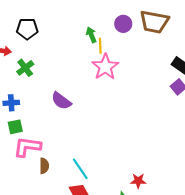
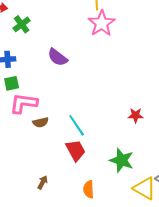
brown semicircle: (44, 166) -> (41, 122), turned 77
red star: (138, 181) -> (136, 115), moved

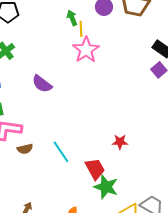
red trapezoid: (76, 150) -> (95, 169), moved

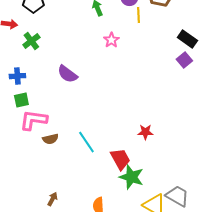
yellow line: (81, 29) -> (138, 15), moved
pink star: (86, 50) -> (111, 40), size x0.6

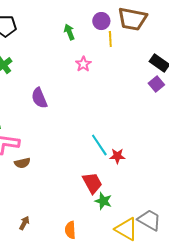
purple semicircle: (67, 74) -> (39, 98), turned 30
cyan line: (86, 142) -> (99, 145), moved
green star: (131, 177) -> (103, 201), size x0.7

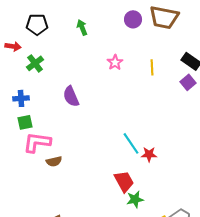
green arrow: (69, 32) -> (82, 27), moved
yellow line: (110, 39) -> (152, 67), moved
green star: (103, 201) -> (135, 199), turned -30

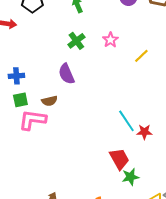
green cross: (35, 63) -> (76, 41), moved
yellow line: (152, 67) -> (141, 56), moved, turned 49
brown semicircle: (54, 161) -> (49, 101), moved

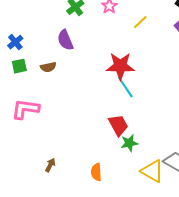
blue cross: (16, 76) -> (15, 42), turned -35
pink L-shape: (32, 120) -> (25, 109), moved
red star: (144, 132) -> (120, 66), moved, size x1.8

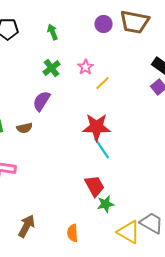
yellow line: (140, 22) -> (103, 83), moved
purple semicircle: (65, 40) -> (42, 101), turned 55
brown arrow: (50, 165) -> (27, 226), size x1.6

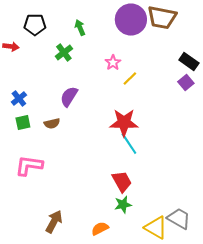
purple circle: (104, 24) -> (131, 20), size x1.8
green cross: (52, 68) -> (64, 52), moved
green star: (106, 204) -> (123, 204), moved
orange semicircle: (73, 233) -> (100, 228), turned 66

